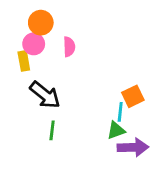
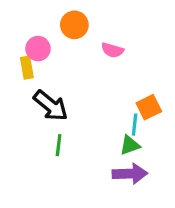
orange circle: (41, 23) -> (74, 25), moved
pink semicircle: (69, 47) -> (112, 50), moved, turned 108
purple arrow: (133, 147) -> (130, 174), moved

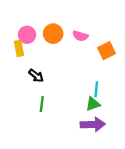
orange circle: (74, 25) -> (53, 34), moved
black arrow: (51, 106) -> (36, 76), size x0.6
orange square: (149, 107) -> (106, 51), moved

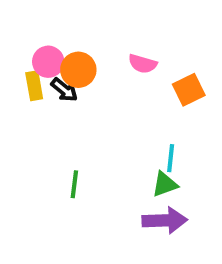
orange circle: (53, 34) -> (78, 70), moved
black arrow: (36, 76) -> (64, 90), moved

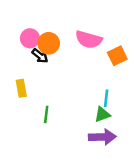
pink semicircle: (143, 64) -> (89, 40), size x1.5
yellow rectangle: (34, 86) -> (21, 88), moved

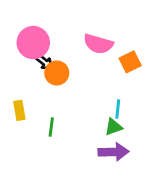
pink circle: (30, 38) -> (33, 43), size x1.5
orange circle: (49, 43) -> (57, 73), moved
yellow rectangle: (21, 88) -> (19, 110), moved

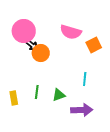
yellow rectangle: (19, 110) -> (14, 98), moved
green triangle: (114, 127) -> (59, 95), moved

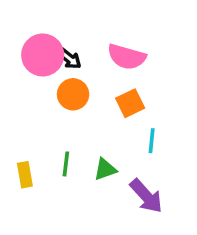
black arrow: (32, 45) -> (69, 59), moved
orange square: (94, 45) -> (130, 103), moved
purple arrow: (82, 110) -> (146, 196), turned 50

